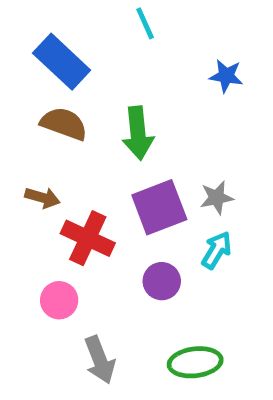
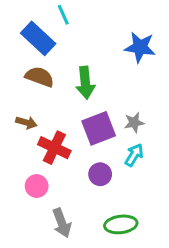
cyan line: (145, 23) -> (63, 15), moved
blue star: (226, 76) -> (140, 47), size x1.5

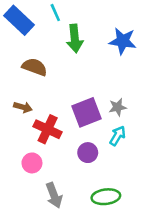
blue rectangle: (38, 38) -> (19, 20), moved
green arrow: (85, 83) -> (75, 38), moved

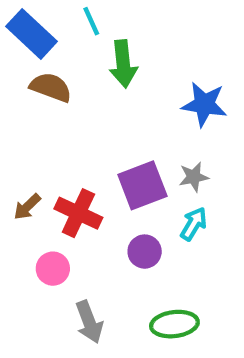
blue star: (123, 41) -> (204, 104), moved
brown semicircle: (35, 67) -> (51, 87), moved
brown arrow: (23, 107) -> (27, 207), moved, turned 120

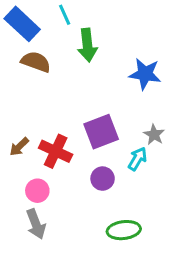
gray star: (194, 177) -> (154, 135), moved, turned -30
gray arrow: (89, 322) -> (36, 224), moved

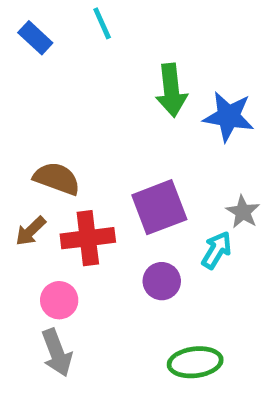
blue rectangle: (22, 24) -> (35, 38), size x0.6
green arrow: (87, 45) -> (171, 90), moved
brown semicircle: (36, 62) -> (57, 179), moved
red cross: (56, 151) -> (88, 238), turned -32

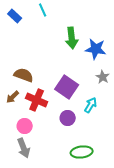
purple square: (159, 207) -> (67, 87), turned -35
gray star: (243, 212) -> (103, 77), moved
red cross: (88, 238) -> (37, 100), turned 30

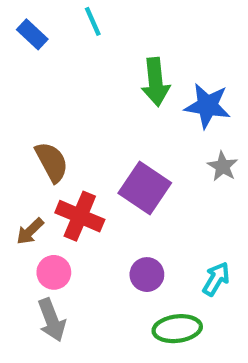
brown semicircle: (24, 75) -> (52, 162), turned 42
brown arrow: (13, 97) -> (30, 231), moved
cyan arrow: (91, 105) -> (216, 279), moved
purple circle: (68, 118) -> (147, 275), moved

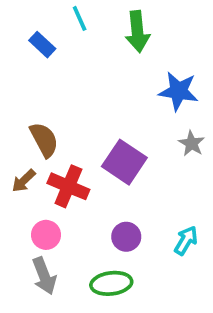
blue rectangle: (32, 34) -> (42, 45), moved
green arrow: (156, 82) -> (137, 31), moved
brown arrow: (30, 231) -> (24, 181), moved
green ellipse: (177, 329) -> (111, 283), moved

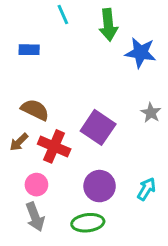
blue rectangle: (42, 45) -> (29, 50), moved, turned -42
blue star: (178, 91) -> (141, 53), moved
brown semicircle: (44, 140) -> (35, 110), turned -36
purple circle: (126, 237) -> (100, 186), size x1.4

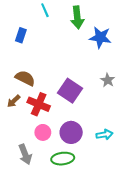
blue rectangle: (29, 50) -> (21, 35), turned -72
pink circle: (36, 185) -> (43, 132), moved
cyan arrow: (146, 189) -> (104, 135), turned 49

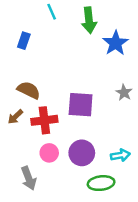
blue star: (100, 37) -> (116, 43), turned 30
purple square: (70, 91) -> (81, 105), turned -30
red cross: (39, 104) -> (44, 120), turned -30
green ellipse: (63, 159) -> (101, 183), moved

